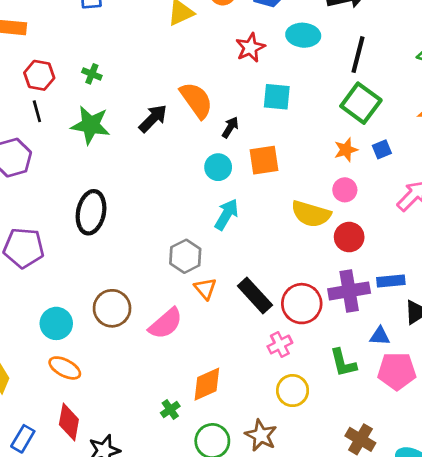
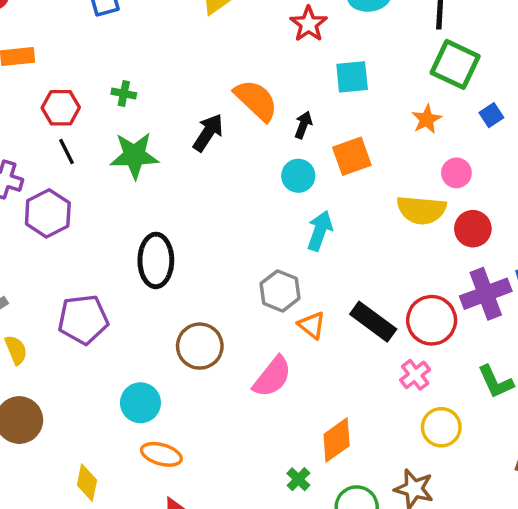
orange star: (346, 150) -> (427, 119), moved
brown circle: (112, 308) -> (200, 346), moved

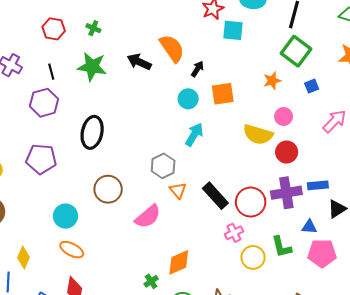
cyan square: (352, 77) -> (233, 30), moved
black arrow: (208, 133) -> (139, 62), turned -110
black line: (67, 152) -> (51, 72), moved
purple hexagon: (48, 213) -> (44, 103), moved
yellow circle: (441, 427) -> (253, 257), moved

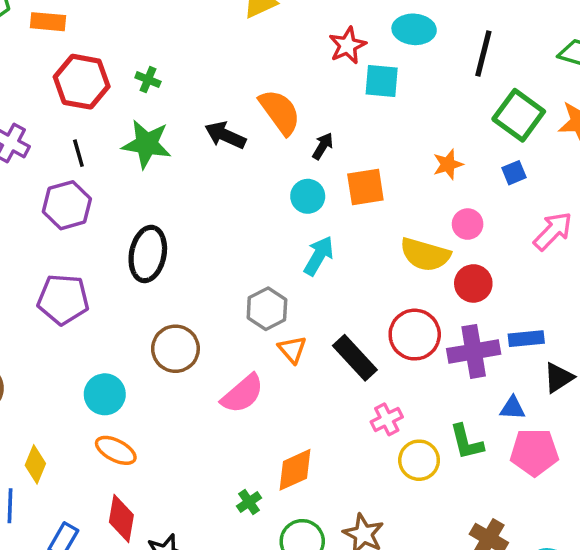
red hexagon: (54, 29) -> (82, 82), size x1.4
green square: (296, 51) -> (519, 115), moved
red circle: (251, 202) -> (415, 335), moved

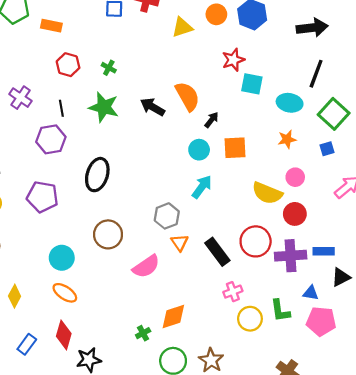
cyan ellipse: (414, 29) -> (290, 103), moved
red hexagon: (82, 82) -> (68, 65), size x0.7

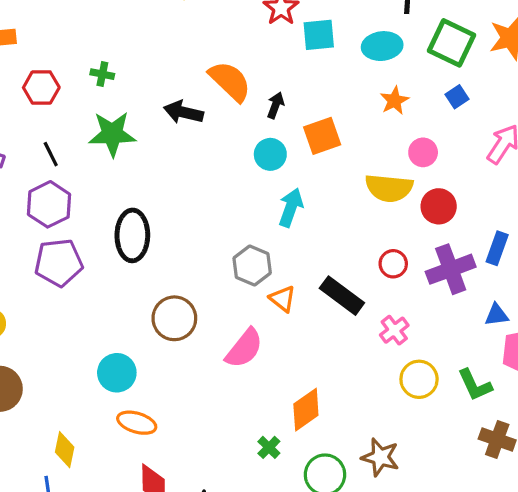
purple pentagon: (42, 197) -> (59, 263), moved
red circle: (256, 241) -> (393, 264), size x0.6
blue rectangle: (324, 251) -> (497, 248), turned -54
pink cross: (233, 292) -> (394, 330), moved
green L-shape: (280, 311) -> (475, 385), moved

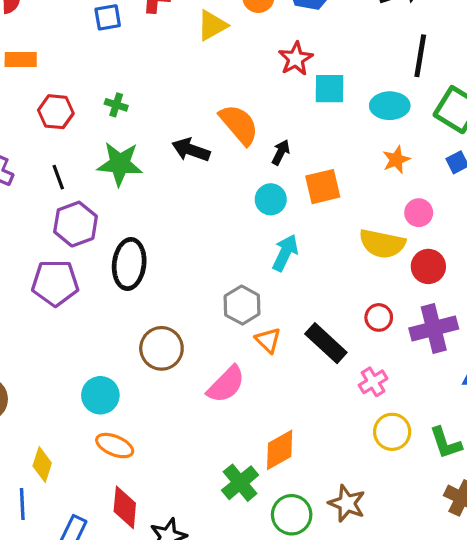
purple hexagon: (49, 204) -> (76, 224), moved
green cross: (269, 447) -> (240, 483), size x1.6

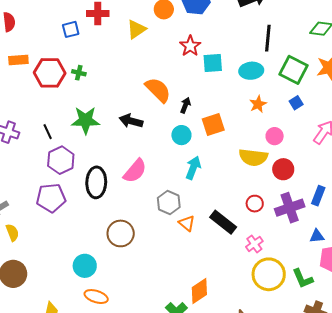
green cross: (116, 105) -> (79, 73), moved
red hexagon: (56, 112) -> (50, 73), moved, size x1.4
black arrow: (191, 150) -> (131, 121), moved
pink semicircle: (226, 384) -> (135, 171), moved
yellow circle: (392, 432) -> (269, 274), size x1.4

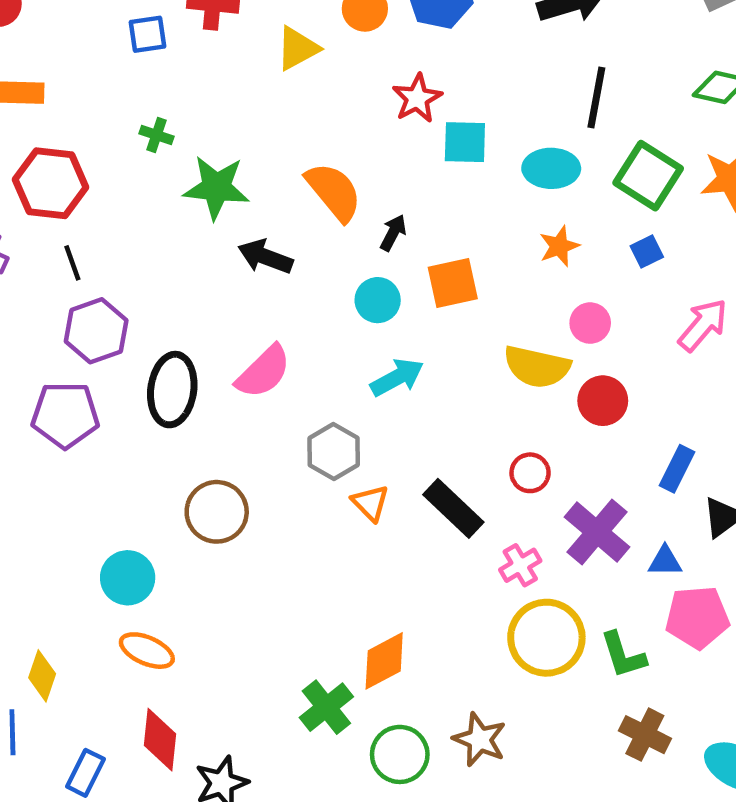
red hexagon: (50, 73) -> (51, 183), moved
green star: (85, 120) -> (216, 188), moved
cyan arrow: (193, 168) -> (397, 377), turned 35
purple cross: (290, 208) -> (597, 532), moved, turned -36

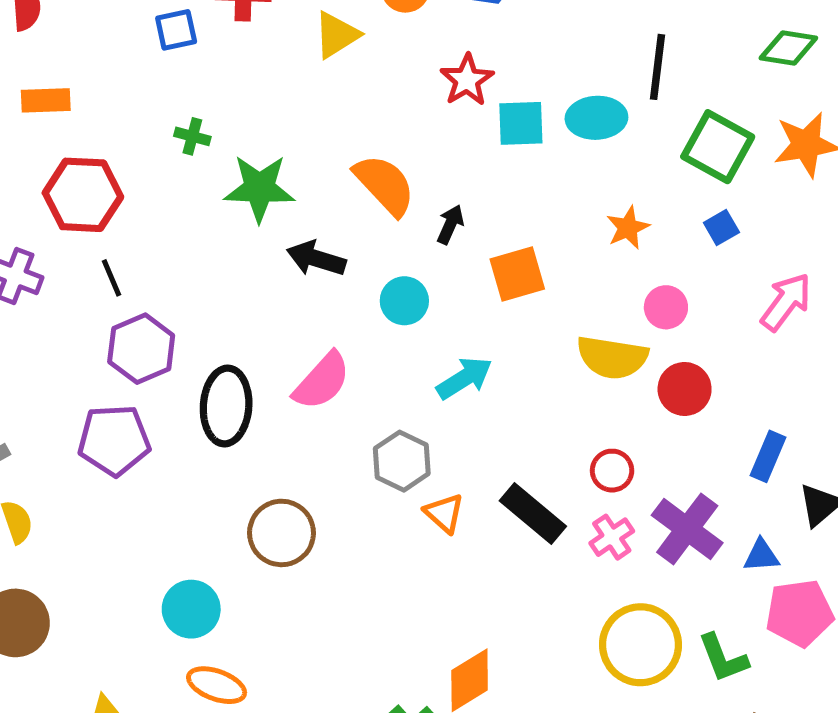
cyan ellipse: (551, 168) -> (596, 118), moved
cyan circle: (378, 300) -> (404, 301), moved
pink cross: (520, 565) -> (612, 537), moved

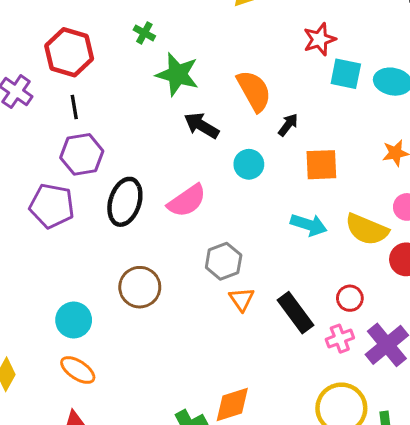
cyan arrow: (464, 378) -> (309, 225), moved, turned 36

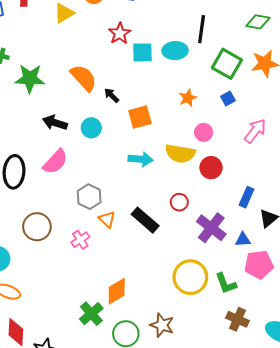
black arrow: (288, 125) -> (112, 95), turned -70
black arrow: (202, 126) -> (55, 123), moved
pink cross: (340, 339) -> (80, 240), moved

